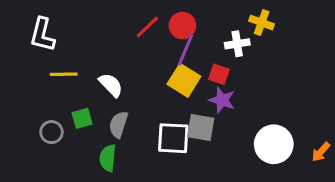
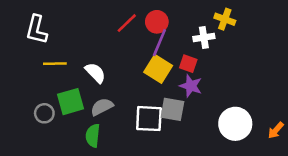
green square: (82, 118) -> (70, 102), size x1.5
gray semicircle: (118, 124) -> (102, 107), turned 45

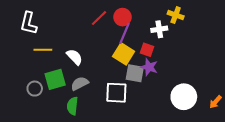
gray square: (172, 109) -> (135, 73), moved

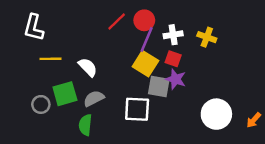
yellow cross: (176, 15) -> (207, 37), moved
white cross: (159, 29) -> (173, 35), moved

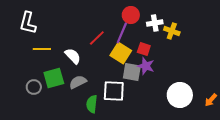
red circle: (144, 20) -> (131, 15), moved
red line: (117, 22) -> (97, 38), moved
white cross: (173, 35) -> (155, 23), moved
green semicircle: (85, 125) -> (92, 104), moved

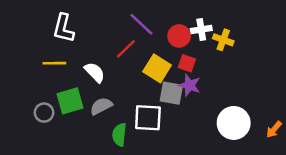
red circle: (131, 15) -> (179, 36), moved
white L-shape: (28, 23) -> (64, 28), moved
purple line: (122, 33) -> (141, 24), moved, turned -70

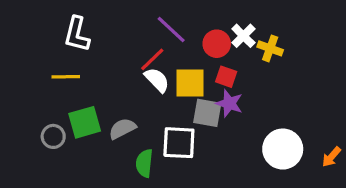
white cross: (201, 29) -> (243, 36), turned -36
yellow square: (157, 68) -> (190, 83), turned -32
white semicircle: (95, 72) -> (157, 80), moved

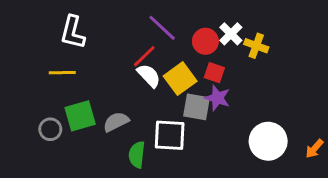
yellow square: (190, 83) -> (180, 79), turned -36

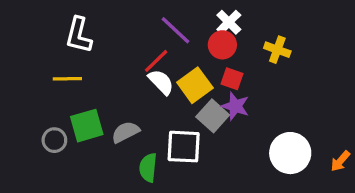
white cross: (231, 34) -> (229, 22), moved
gray square: (197, 107) -> (213, 116), turned 32

